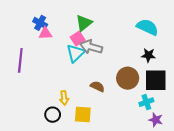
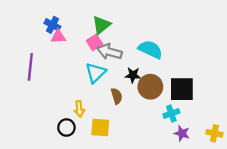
cyan semicircle: (147, 27) -> (150, 49), moved
cyan triangle: (76, 53) -> (96, 73), moved
black star: (148, 55) -> (133, 75), moved
brown semicircle: (97, 86) -> (117, 96), turned 48

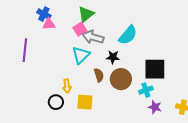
cyan semicircle: (150, 49) -> (128, 35), turned 105
brown circle: (150, 87) -> (121, 79), moved

